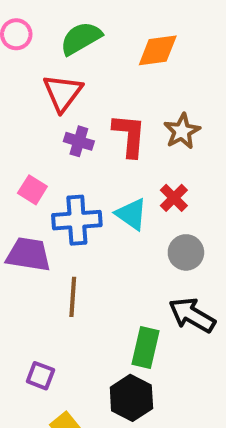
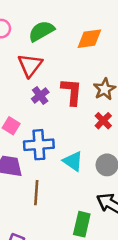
purple cross: (79, 141) -> (40, 95), turned 36
red cross: (174, 198) -> (103, 121), moved
cyan triangle: (131, 214) -> (73, 161), moved

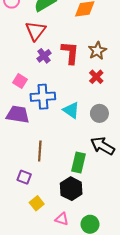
brown line: (36, 193) -> (40, 151), moved

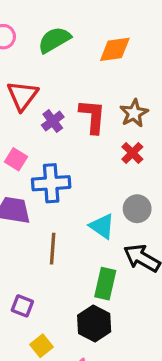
red triangle: (36, 31) -> (22, 96), moved
cyan triangle: (71, 110) -> (102, 226), moved
brown line: (40, 151) -> (53, 249), moved

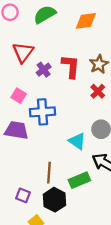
brown line: (53, 249) -> (49, 173), moved
green rectangle: (105, 284) -> (79, 180), turned 54
black hexagon: (94, 323) -> (54, 200), moved

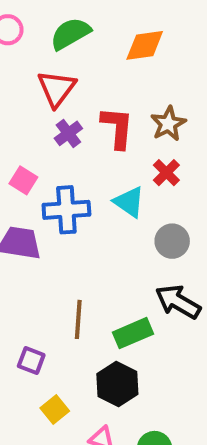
red triangle: (23, 52) -> (57, 88), moved
cyan triangle: (77, 141) -> (129, 202), moved
black hexagon: (54, 200) -> (117, 384), moved

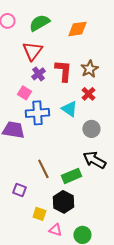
pink square: (23, 180) -> (24, 93), moved
brown line: (78, 319) -> (43, 169), turned -30
yellow square: (55, 409) -> (39, 214), moved, turned -32

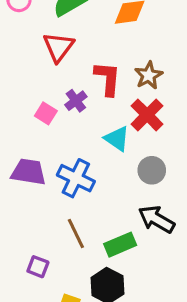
purple cross: (38, 74) -> (76, 101), moved
red cross: (88, 94) -> (147, 115), size x1.5
blue cross: (37, 113) -> (76, 178), moved, turned 30

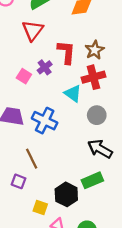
red cross: (147, 115) -> (93, 77), turned 30
brown line: (76, 234) -> (32, 159), moved
green rectangle: (120, 245) -> (92, 180), moved

